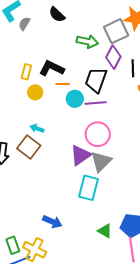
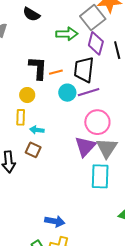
black L-shape: (52, 68) -> (38, 68), turned 80
yellow rectangle: (26, 72) -> (21, 117), moved
orange line: (63, 84) -> (56, 72), moved
brown square: (29, 147) -> (33, 150), size x0.7
blue arrow: (52, 222) -> (55, 221), moved

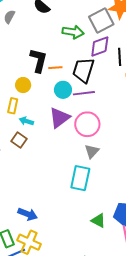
purple diamond: (96, 43) -> (100, 46), turned 45
purple triangle: (85, 146) -> (59, 118), moved
gray triangle: (107, 148) -> (92, 151), size x0.7

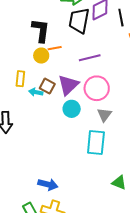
orange line: (55, 68) -> (55, 48), moved
black trapezoid: (83, 70) -> (79, 21), moved
yellow circle: (23, 85) -> (41, 56), moved
cyan circle: (63, 90) -> (72, 109), moved
brown square: (19, 140) -> (47, 86), moved

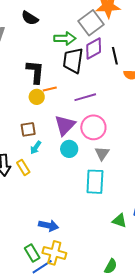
yellow rectangle: (20, 79) -> (23, 167), moved, turned -35
brown square: (47, 86) -> (28, 129), moved, turned -35
cyan arrow: (36, 92) -> (36, 147), moved, turned -64

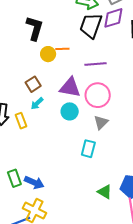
black L-shape: (35, 72) -> (35, 28), moved
purple triangle: (65, 125) -> (70, 87), turned 45
brown square: (28, 129) -> (33, 84), turned -35
cyan rectangle: (95, 182) -> (88, 149), size x0.7
green rectangle: (32, 253) -> (14, 178), moved

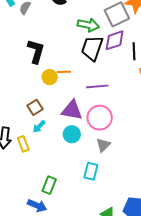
green rectangle: (14, 178) -> (49, 185), moved, turned 42

